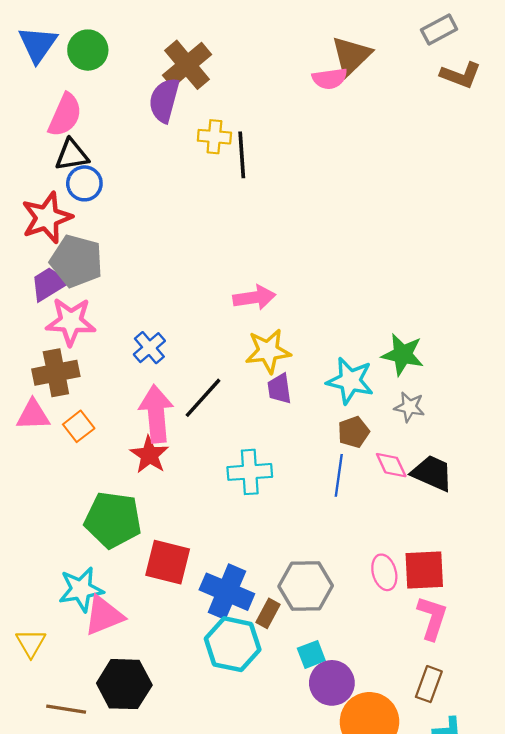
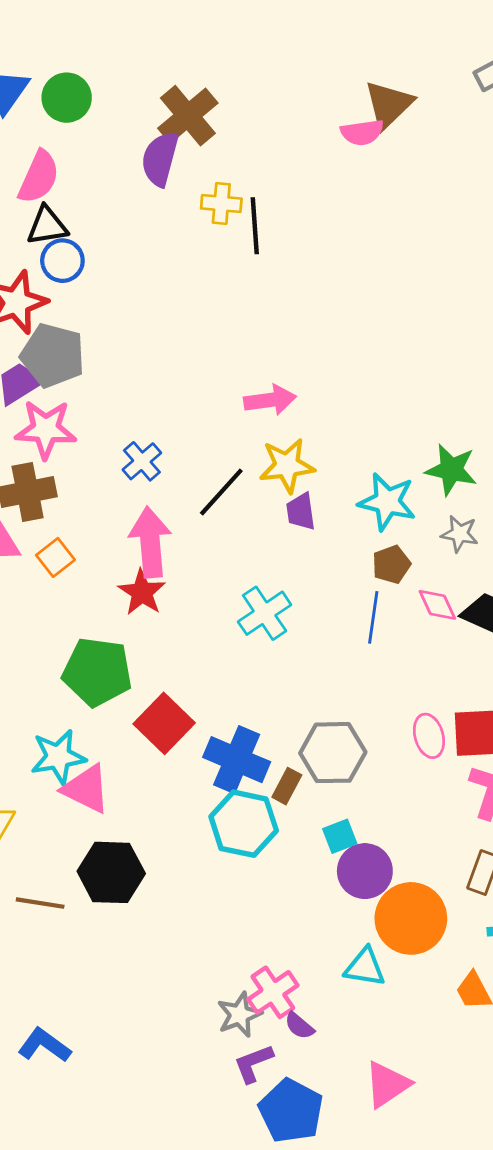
black line: (203, 398) -> (221, 492), moved
cyan cross: (250, 472) -> (265, 613), turned -30
red square: (168, 562) -> (164, 723), turned 30
pink triangle: (104, 616) -> (86, 789), turned 48

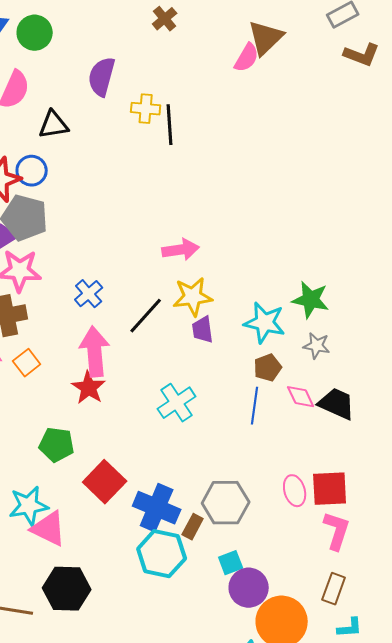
brown cross: (188, 116) -> (165, 19), moved, size x0.6
pink semicircle: (362, 132) -> (247, 58), turned -52
black triangle: (47, 226) -> (54, 125), moved
blue circle: (62, 261) -> (32, 171), moved
green pentagon: (97, 672) -> (57, 445), size x0.7

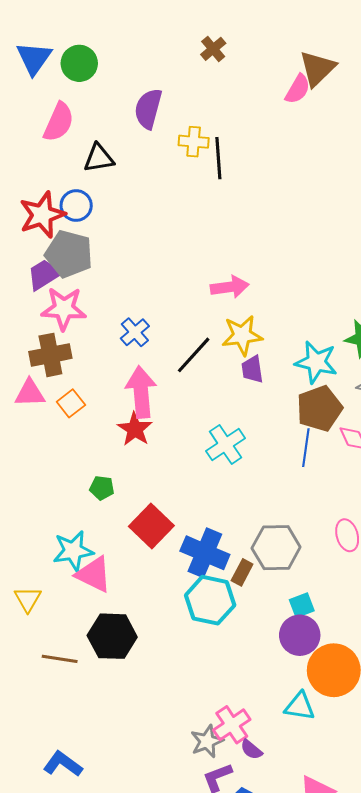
brown pentagon: (268, 368) -> (319, 409), size x1.6
green pentagon: (57, 445) -> (102, 488), size x0.7
cyan square: (231, 563) -> (302, 605), moved

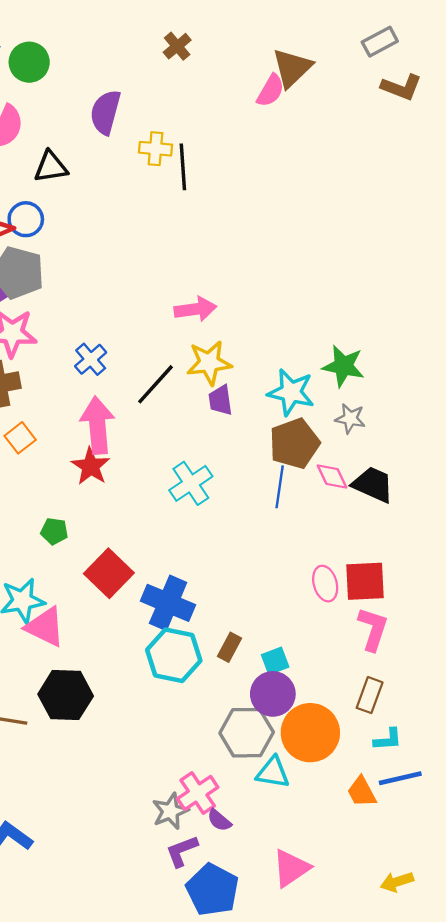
gray hexagon: (276, 548) -> (247, 733), moved
brown rectangle: (242, 572) -> (230, 647), moved

